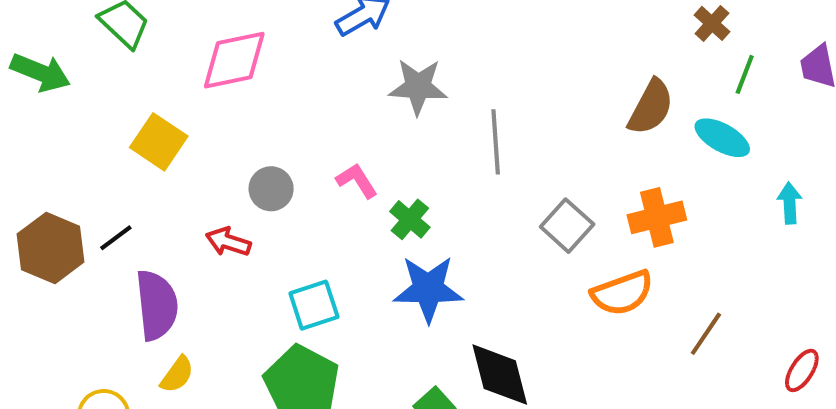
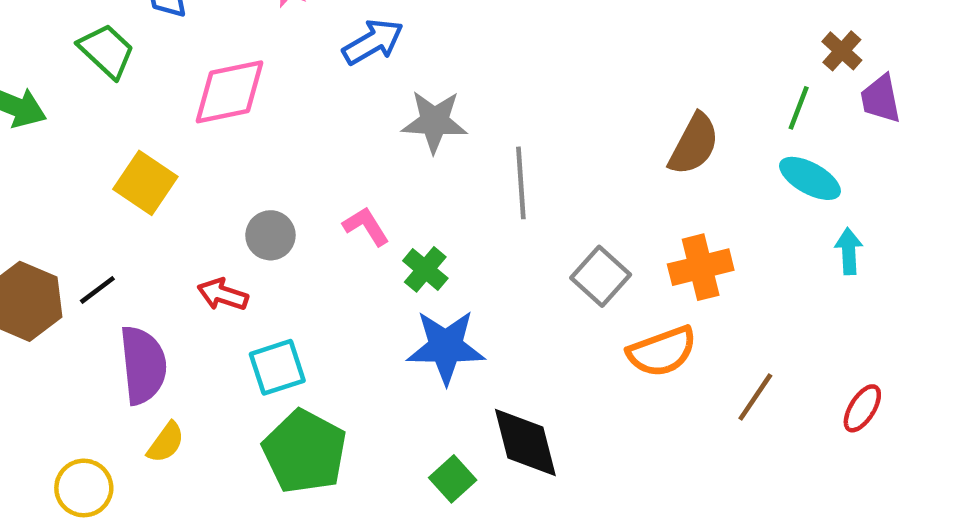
brown cross: (712, 23) -> (842, 51), moved
cyan ellipse: (722, 138) -> (810, 178), moved
cyan square: (314, 305) -> (277, 367), moved
red ellipse: (802, 370) -> (862, 408), moved

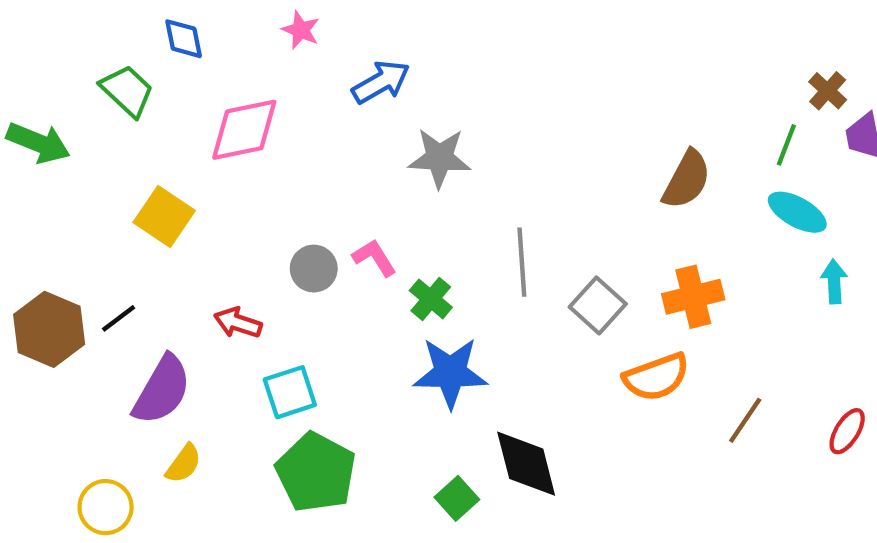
gray line: (521, 183) -> (522, 262), moved
gray circle: (270, 235) -> (314, 269), moved
purple semicircle: (143, 365) -> (162, 390), turned 36

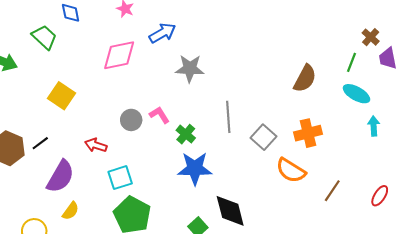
pink diamond: (244, 130) -> (119, 55), moved
orange semicircle: (656, 377) -> (291, 170), turned 52

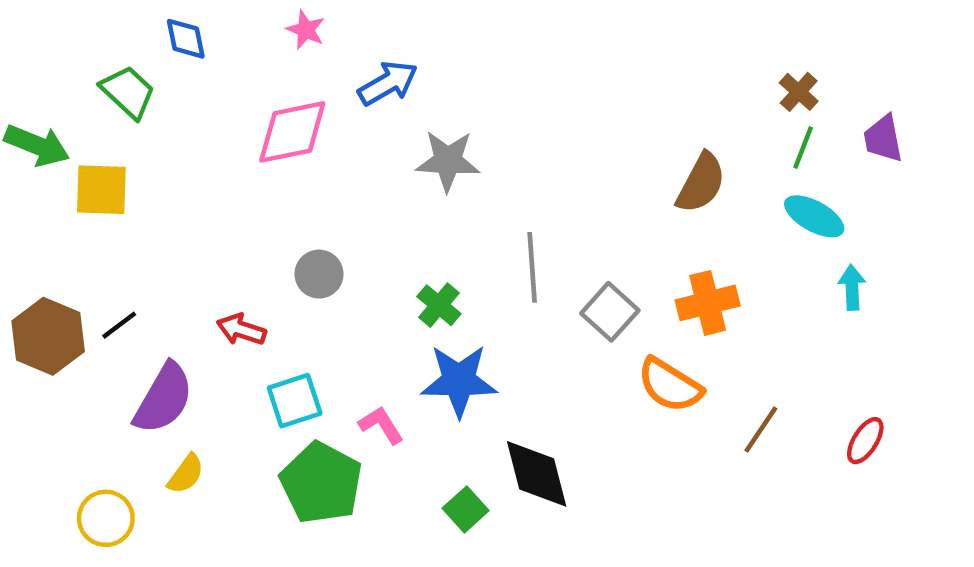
brown cross: (371, 37) -> (799, 92), moved
yellow square: (61, 96) -> (101, 190), moved, turned -32
pink L-shape: (159, 115) -> (381, 425), moved

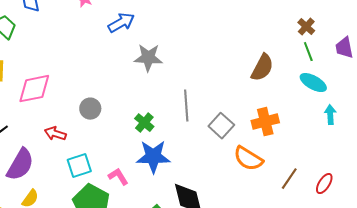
pink diamond: (292, 132) -> (34, 89), moved
green line: (803, 147) -> (308, 52), turned -42
red ellipse: (865, 441) -> (324, 184), moved

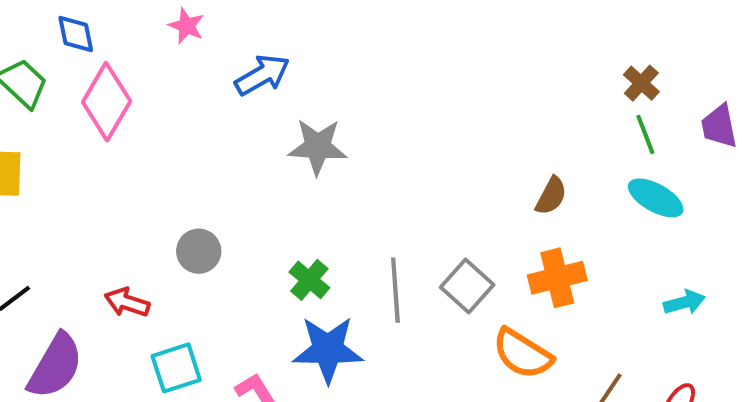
brown semicircle: (262, 68) -> (551, 196), moved, size x0.7
pink diamond: (34, 89) -> (107, 102), moved, turned -48
gray line: (186, 106) -> (395, 290), moved
cyan arrow: (330, 115) -> (684, 302), moved, turned 78

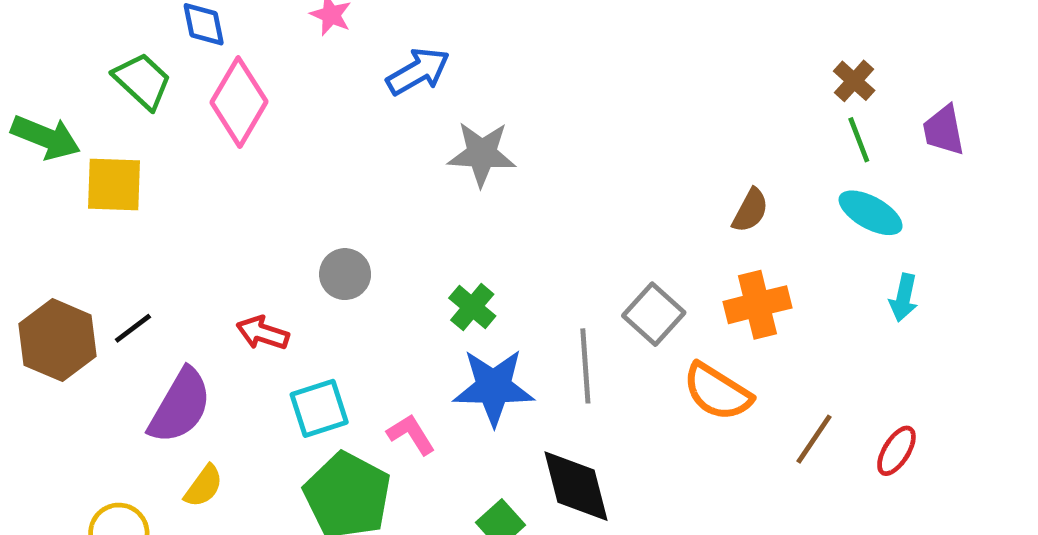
gray line: (395, 290) -> (585, 366), moved
cyan arrow: (684, 302) -> (904, 298), moved, turned 117

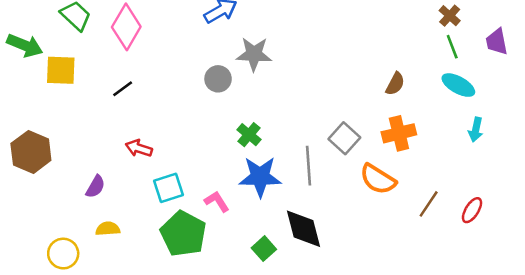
gray circle: (345, 274) -> (218, 79), moved
black line: (133, 328) -> (123, 89), moved
purple semicircle: (180, 406) -> (95, 187), size x0.6
yellow semicircle: (204, 486) -> (108, 229), turned -130

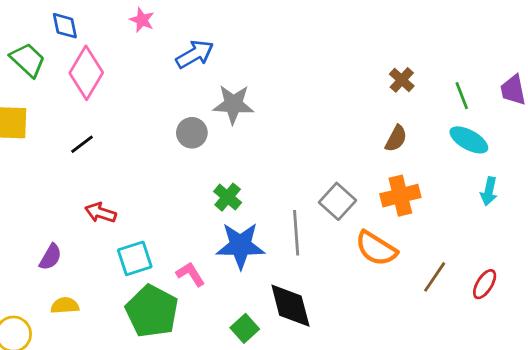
brown cross: (450, 16) -> (402, 80), moved

